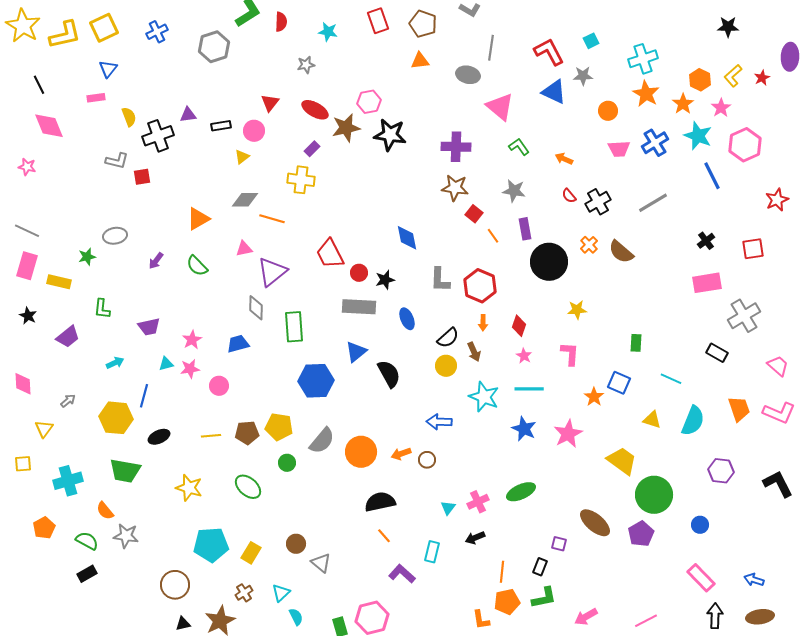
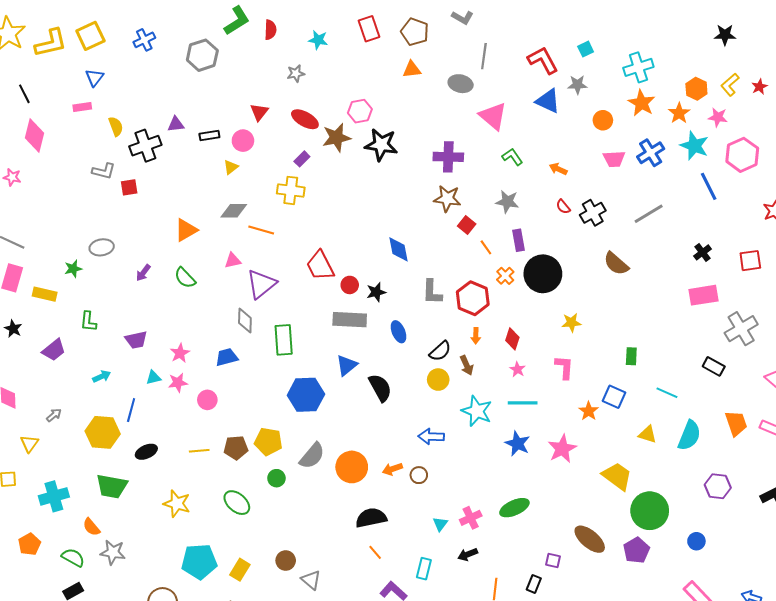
pink star: (721, 108) -> (718, 117), turned -30
pink diamond: (49, 126) -> (34, 136), turned 36
orange cross: (589, 245) -> (505, 276), moved

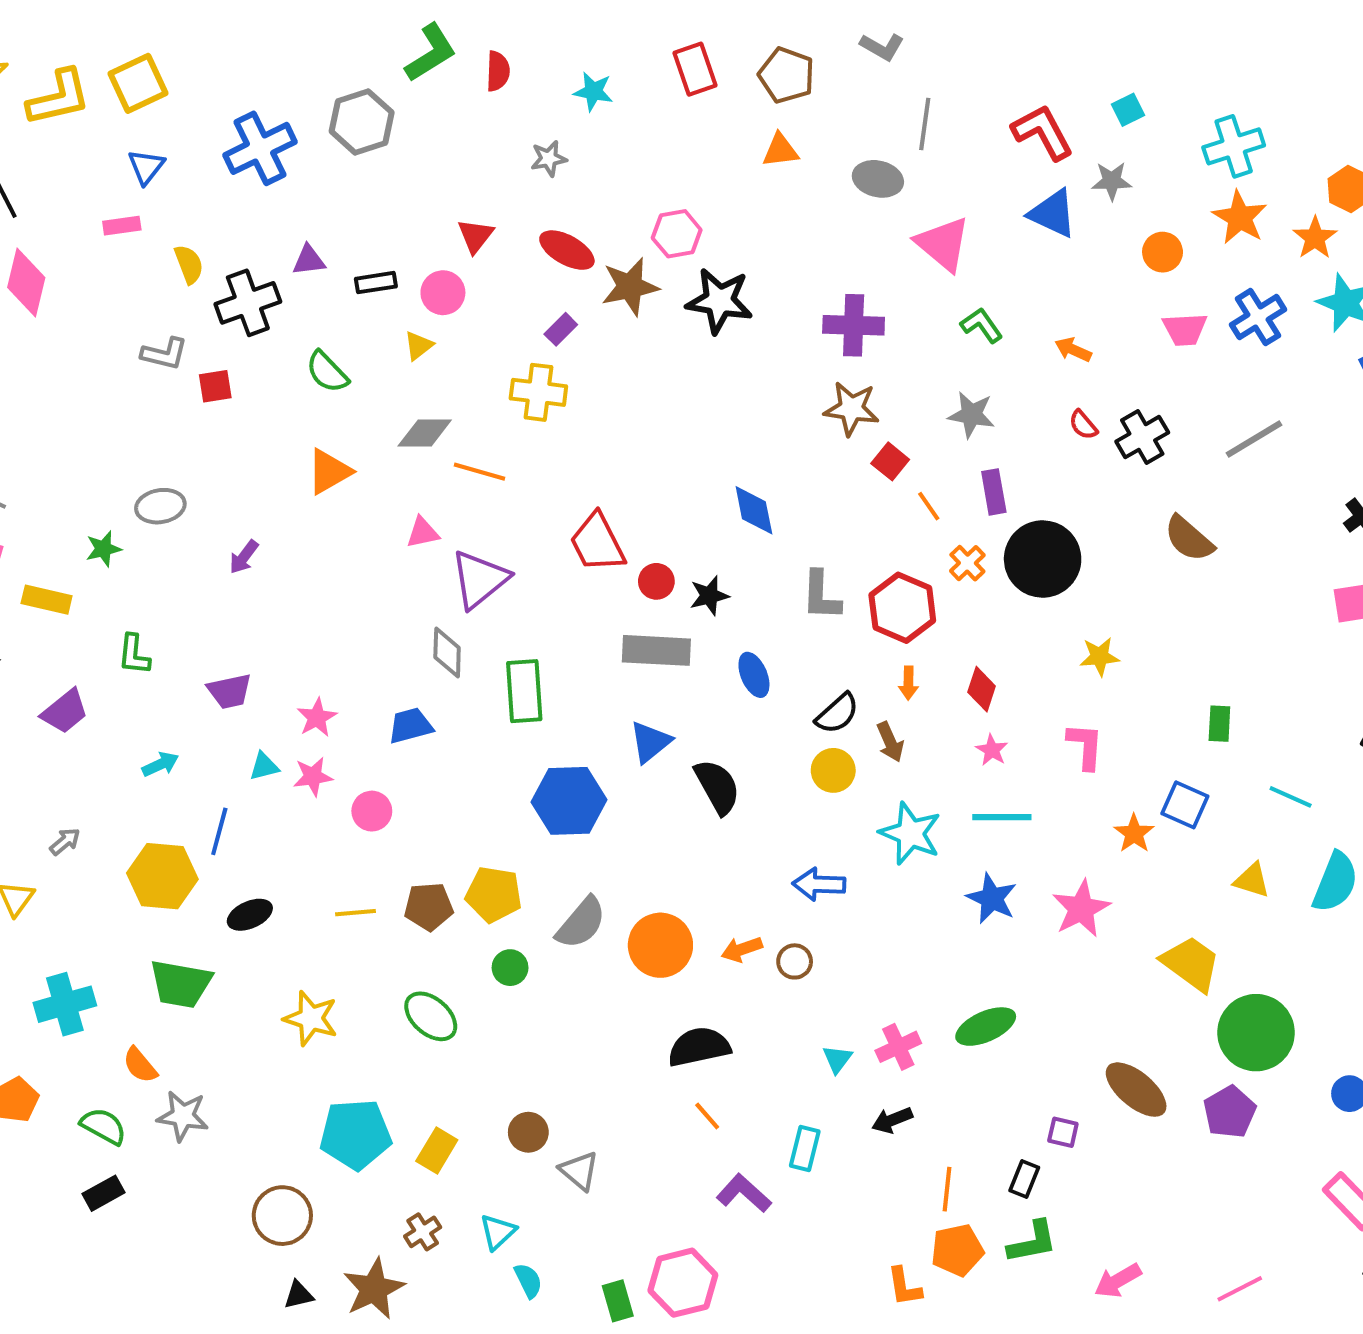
blue cross: (144, 40) -> (260, 148), moved, size x1.6
green semicircle: (185, 278) -> (327, 372), moved

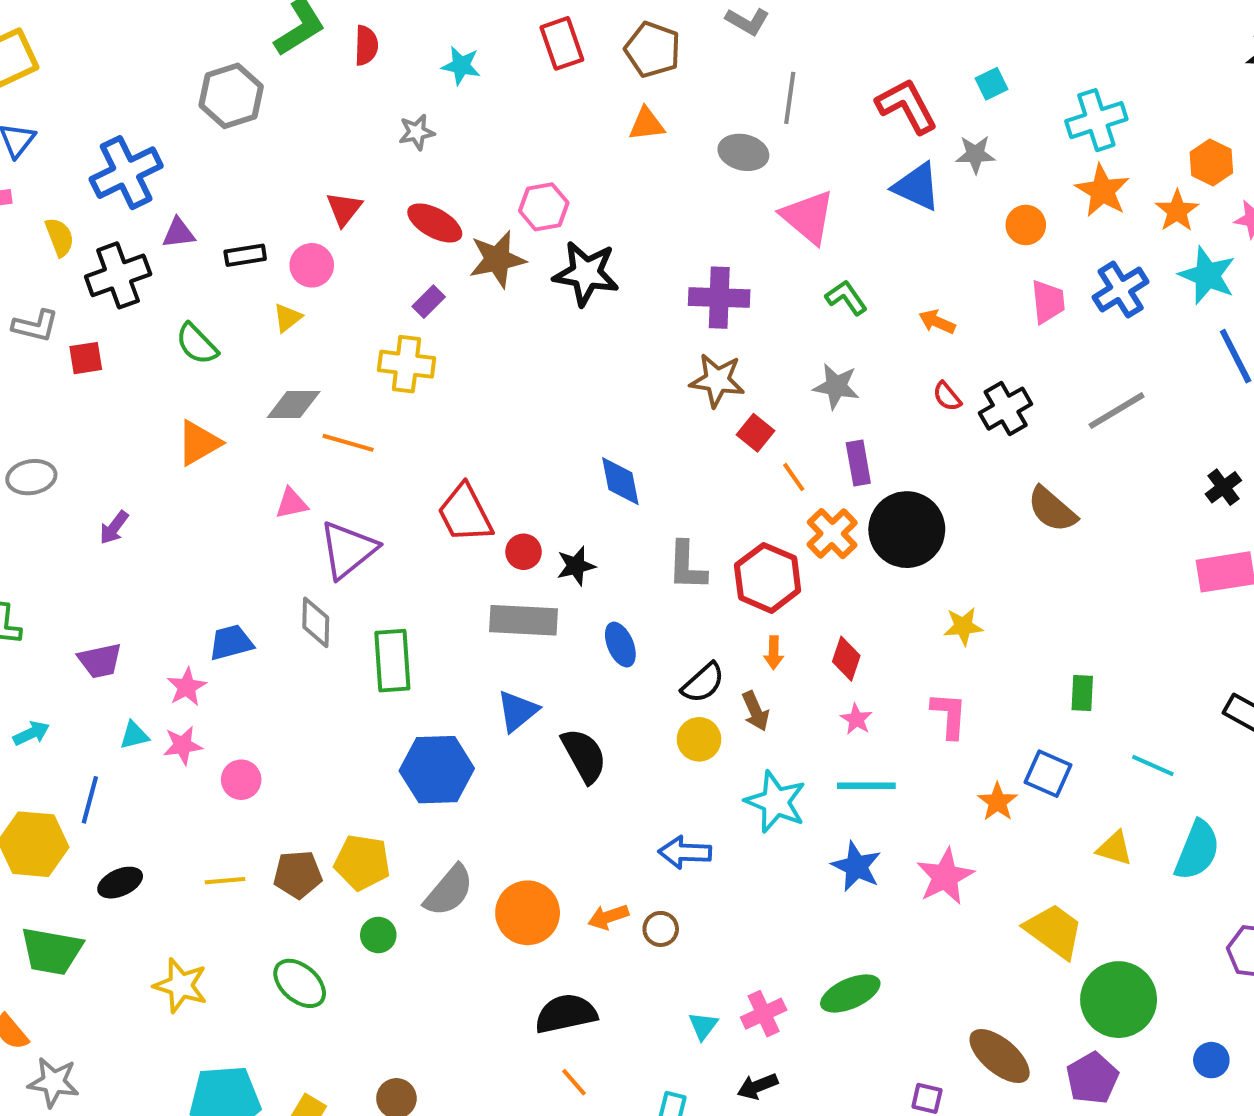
blue cross: (260, 148) -> (126, 173), moved
pink trapezoid: (1185, 329) -> (1048, 302), turned -93
orange cross: (967, 563) -> (832, 534), size x1.4
blue trapezoid: (410, 726) -> (231, 643), moved

